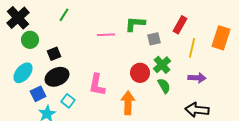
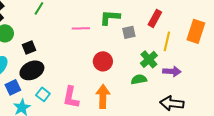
green cross: (162, 65) -> (149, 59), moved
red circle: (140, 73) -> (103, 61), moved
pink L-shape: (97, 85) -> (71, 97), moved
green semicircle: (164, 86) -> (139, 79), turned -70

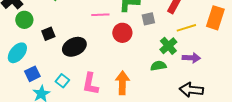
yellow line: (167, 41) -> (186, 28), turned 60
red circle: (103, 61) -> (122, 33), moved
black ellipse: (32, 70) -> (74, 47), moved

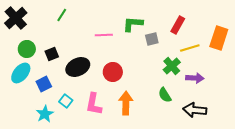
green circle: (24, 20) -> (27, 49), moved
red circle: (122, 33) -> (113, 72), moved
green semicircle: (158, 66) -> (165, 95), moved, turned -112
blue square: (32, 74) -> (44, 84), moved

